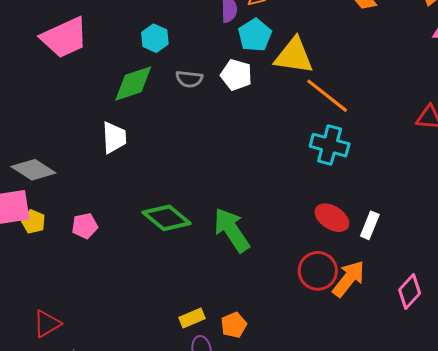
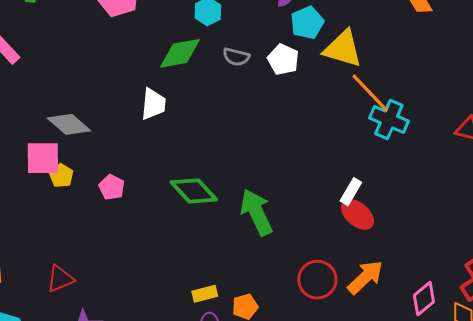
cyan cross: (330, 145) -> (389, 119), moved
white rectangle: (370, 225) -> (351, 192), moved
pink pentagon: (85, 226) -> (112, 187), turned 30
red circle: (318, 271) -> (317, 280), moved

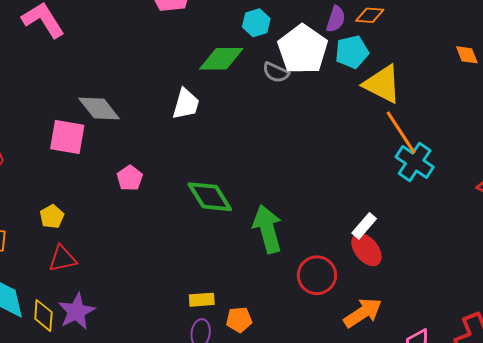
white pentagon: (283, 59) -> (303, 49), moved, size x1.6
yellow pentagon: (61, 176) -> (52, 217), moved
red circle: (317, 280) -> (317, 275), moved

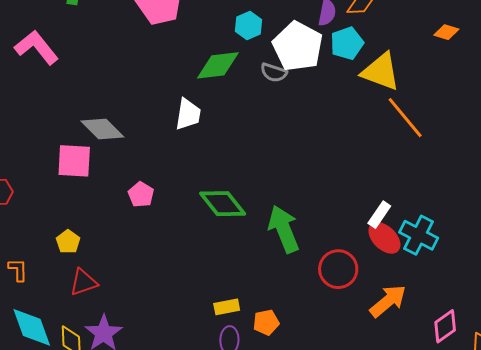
orange diamond: (467, 55) -> (446, 32), moved, turned -45
cyan cross: (415, 162) -> (419, 235), moved

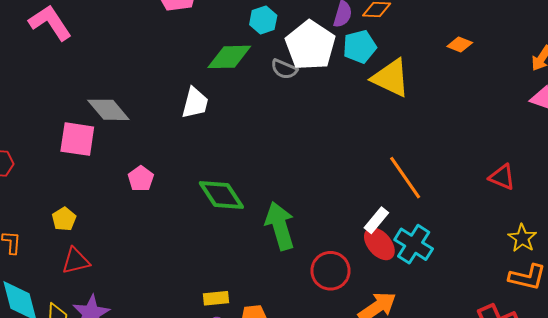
orange line: (405, 118) -> (405, 178), moved

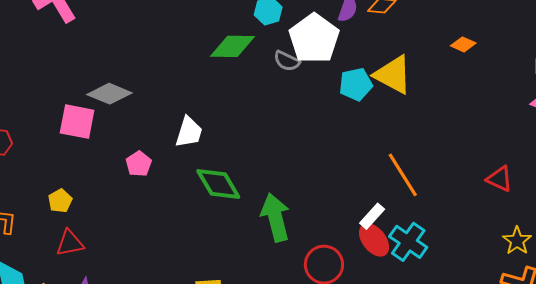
cyan pentagon: (360, 47) -> (356, 84), moved
white trapezoid: (195, 103) -> (189, 132), moved
gray diamond: (108, 110) -> (109, 94), turned -30

